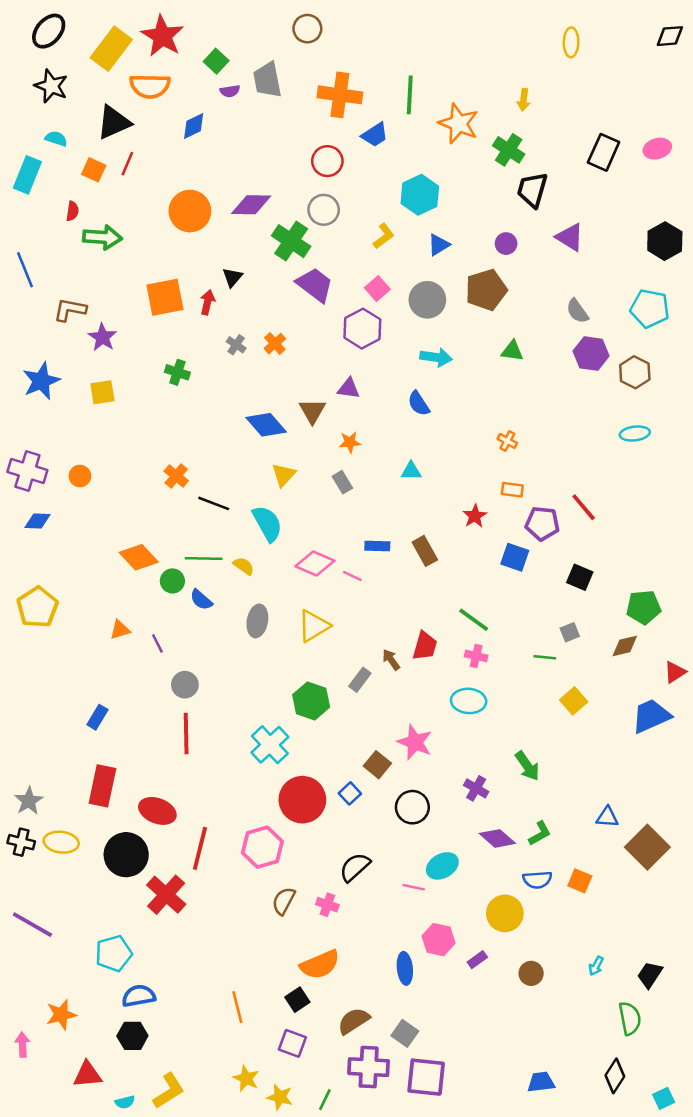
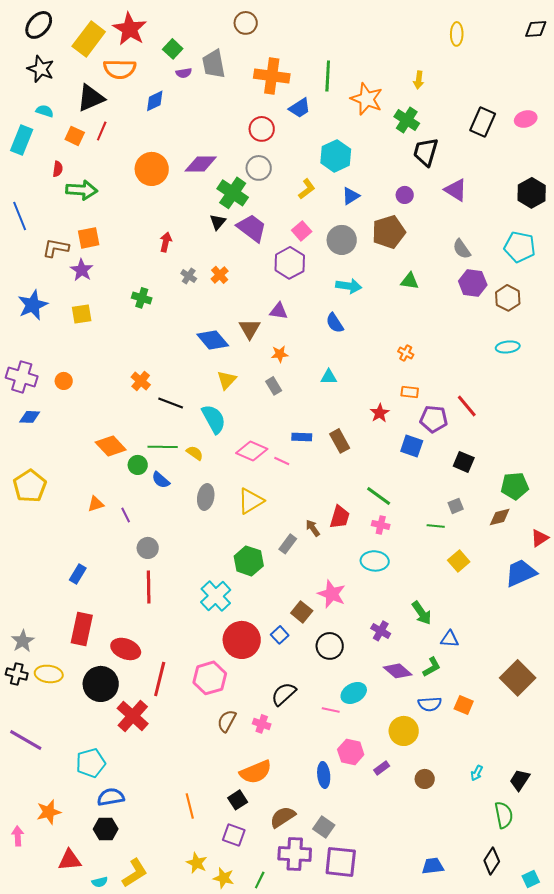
black triangle: (232, 277) -> (218, 222), moved
orange square: (165, 297) -> (89, 238), moved, size x0.7
blue triangle: (607, 817) -> (450, 639), moved

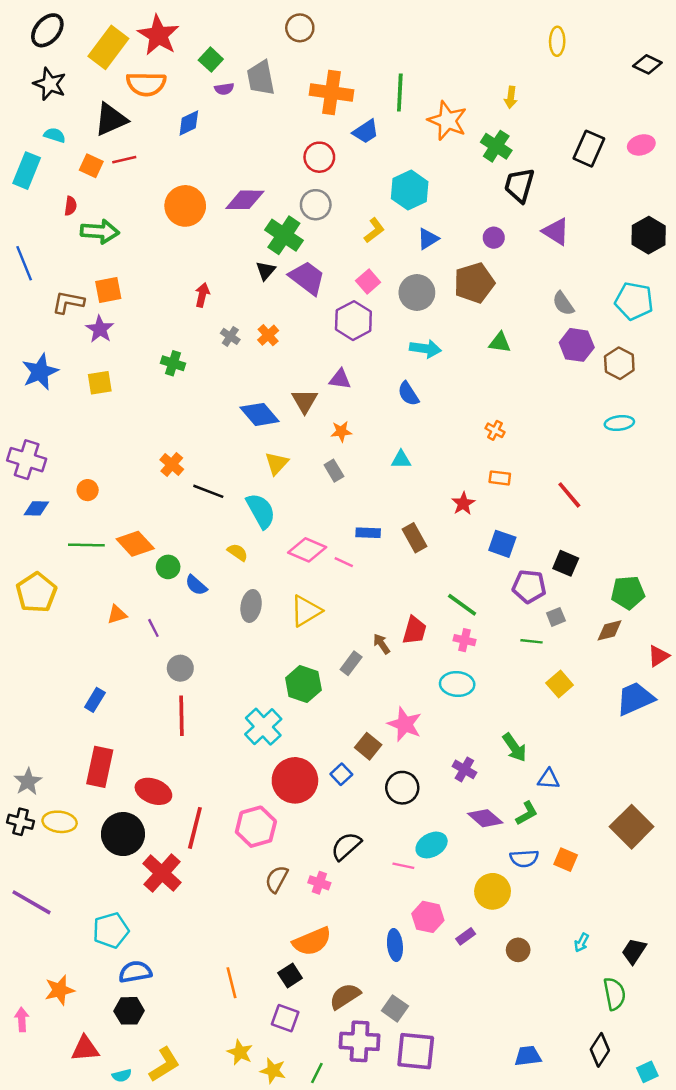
black diamond: (536, 29) -> (647, 64), moved, turned 30
red line: (102, 131) -> (124, 160), turned 54
orange circle: (64, 381) -> (88, 490), moved
purple pentagon: (434, 419) -> (529, 586), moved
green line: (163, 447) -> (86, 545), moved

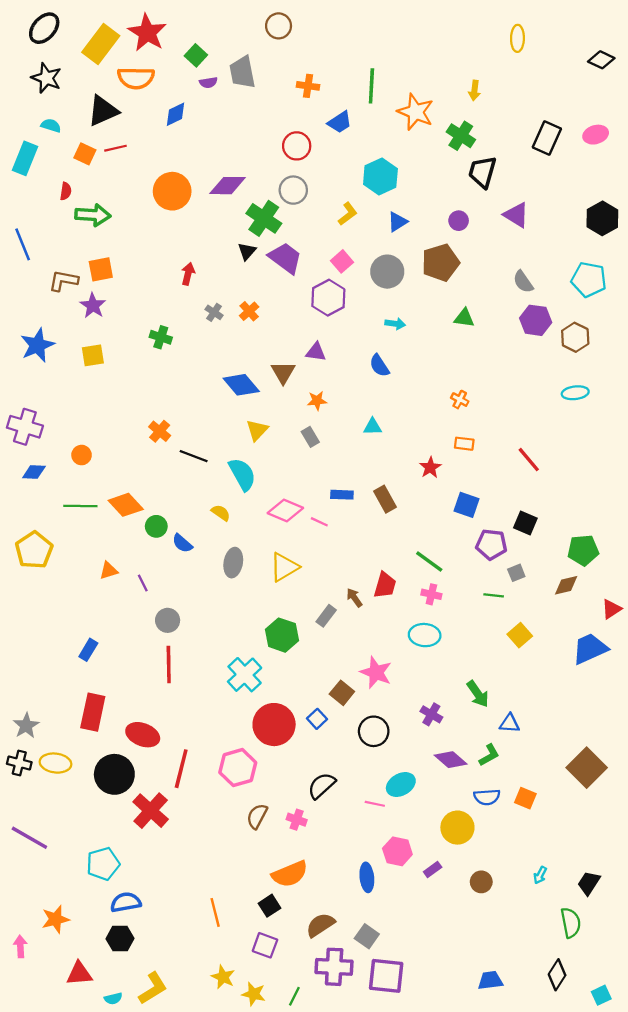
orange cross: (332, 93) -> (308, 86), size x0.6
cyan arrow: (425, 349) -> (395, 324), size x0.7

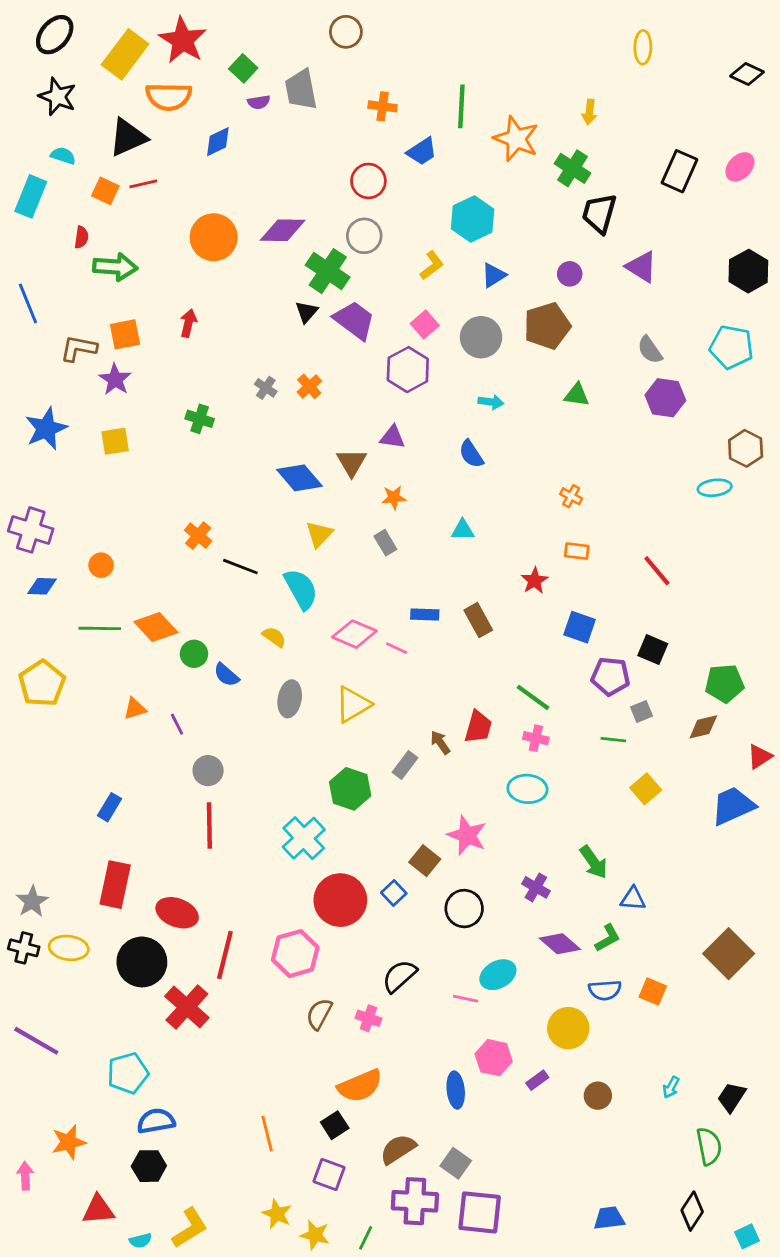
pink ellipse: (596, 135) -> (740, 167), turned -30
red arrow: (188, 274) -> (188, 323), moved
brown hexagon: (575, 337) -> (746, 448), moved

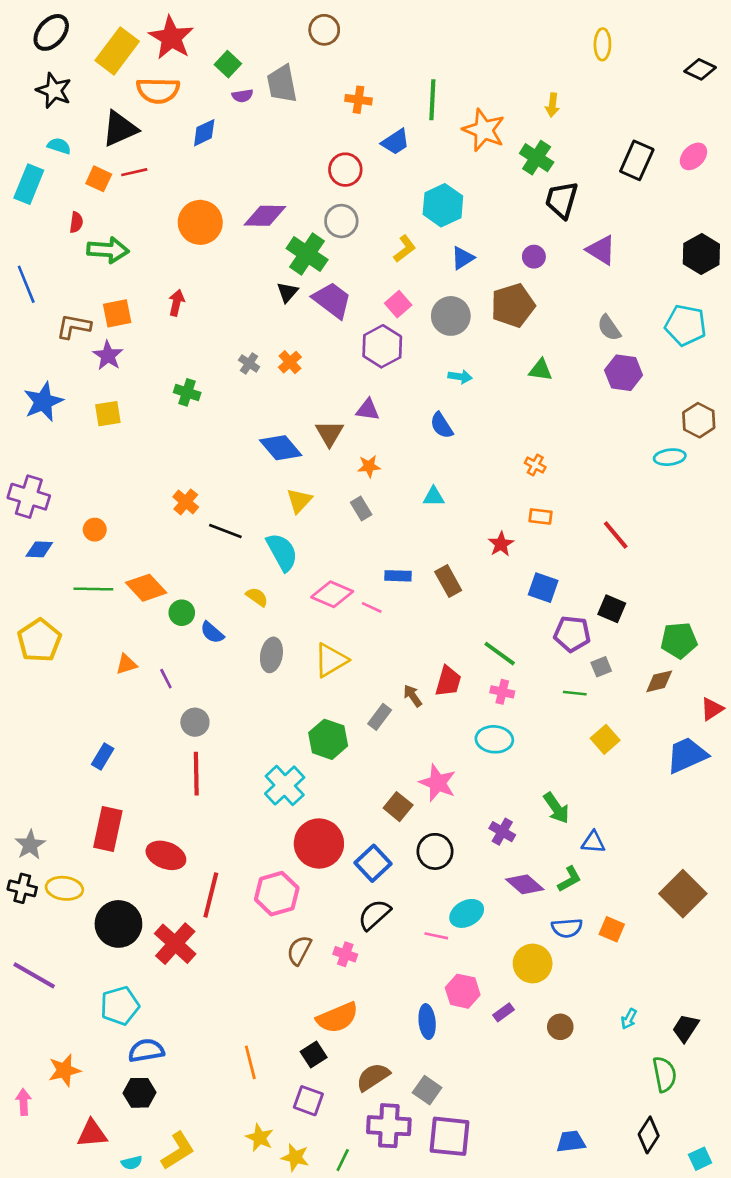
blue square: (394, 893) -> (373, 863), moved, size x1.5
black circle: (142, 962) -> (118, 924), moved

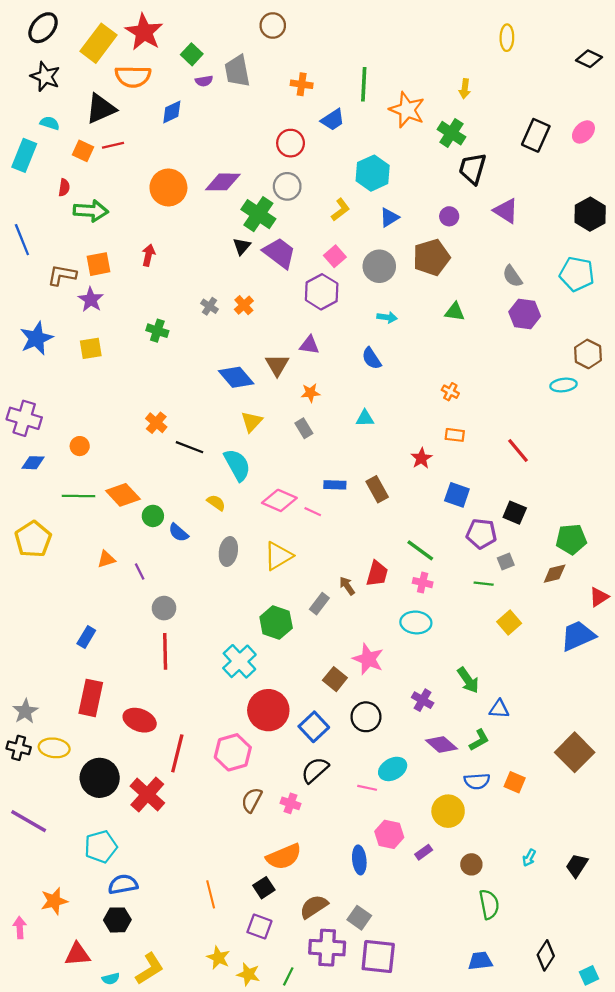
green semicircle: (664, 1074) -> (489, 904), moved

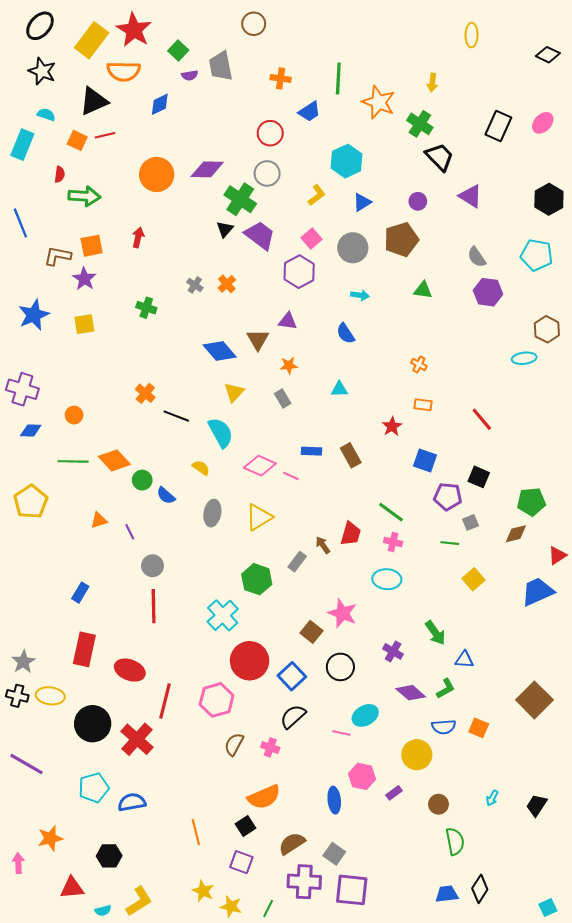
black trapezoid: (473, 169) -> (440, 157), turned 120
blue semicircle: (123, 884) -> (132, 802), moved
black diamond: (546, 955) -> (480, 889), moved

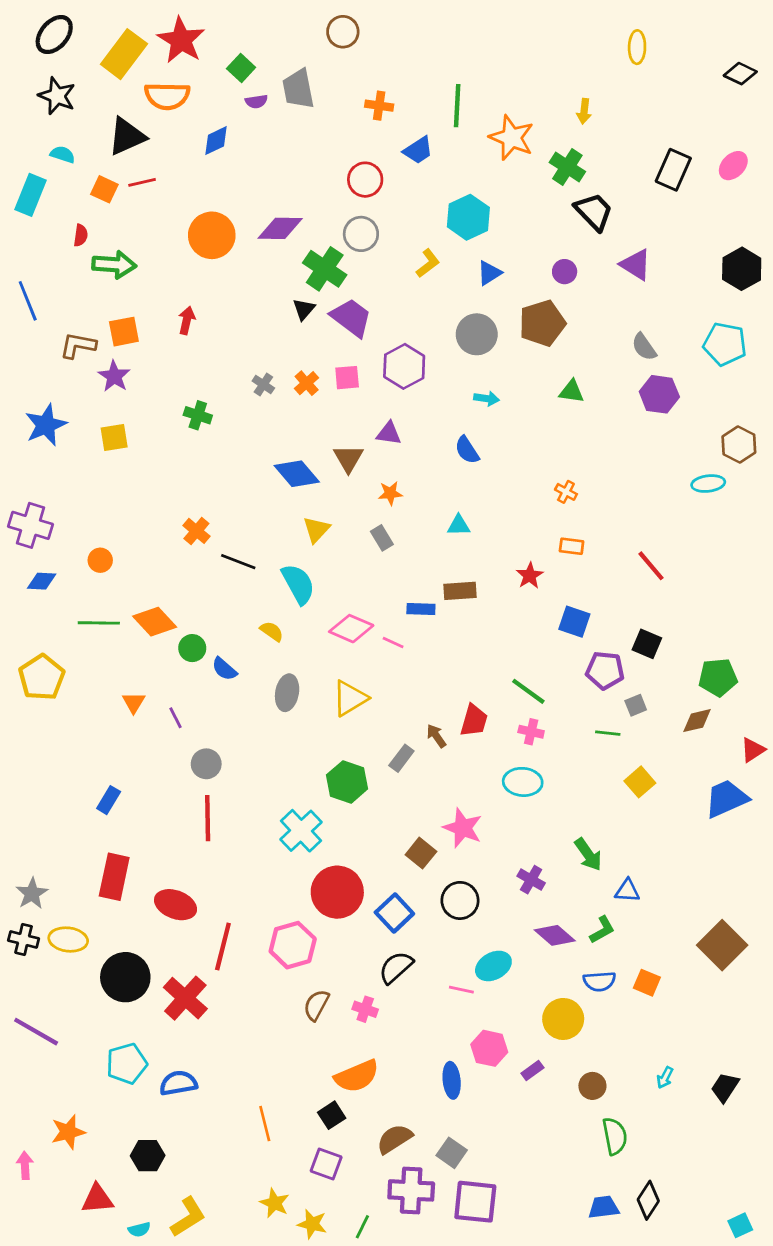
pink square: (311, 238) -> (347, 378), moved, turned 36
brown rectangle: (351, 455) -> (460, 591), moved, turned -65
orange triangle: (99, 520) -> (134, 702), turned -42

